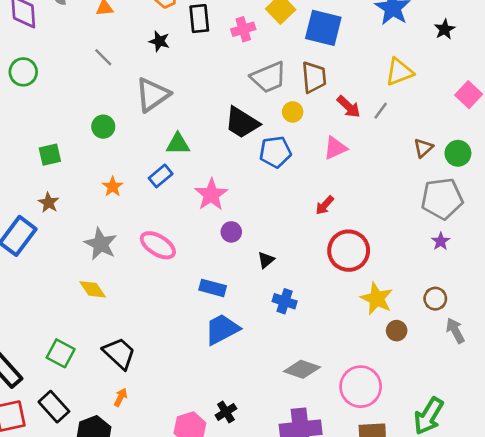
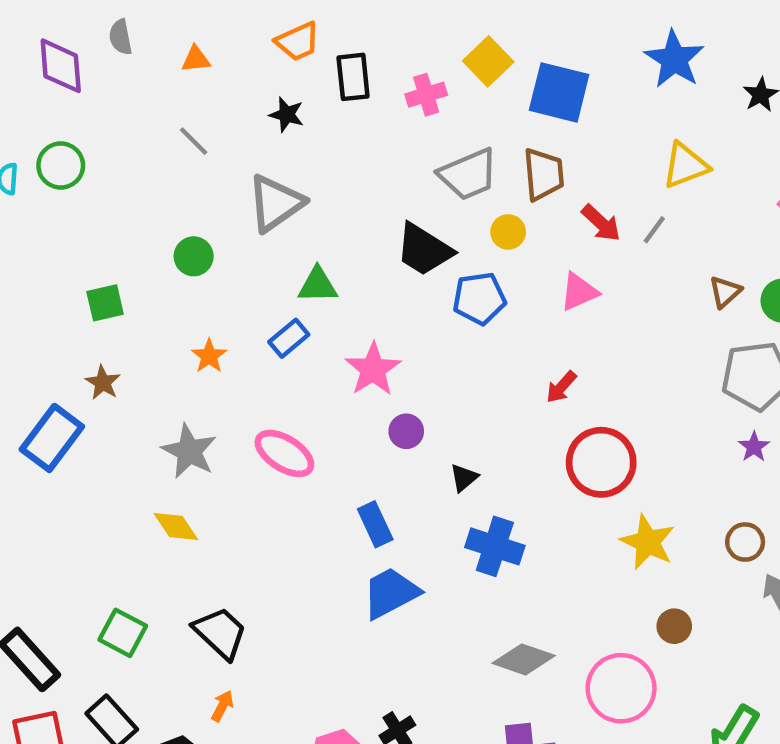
blue rectangle: (213, 288) -> (375, 524), turned 50
blue cross: (285, 301) -> (495, 546), size x1.4
brown circle: (397, 331) -> (674, 626), moved

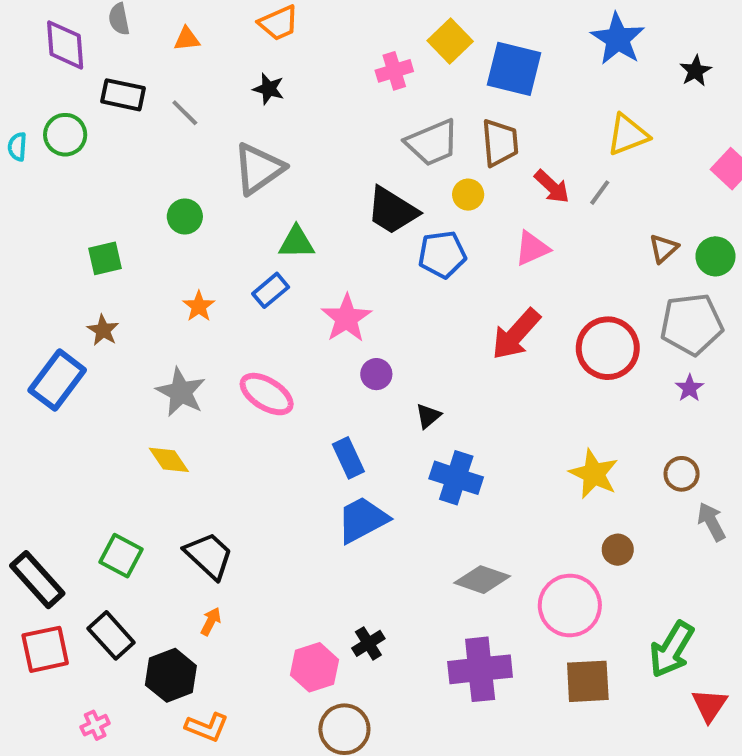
black rectangle: (353, 77) -> (123, 95), moved, turned -72
red arrow: (561, 387) -> (516, 334), size x1.8
red circle: (601, 462) -> (608, 348), moved

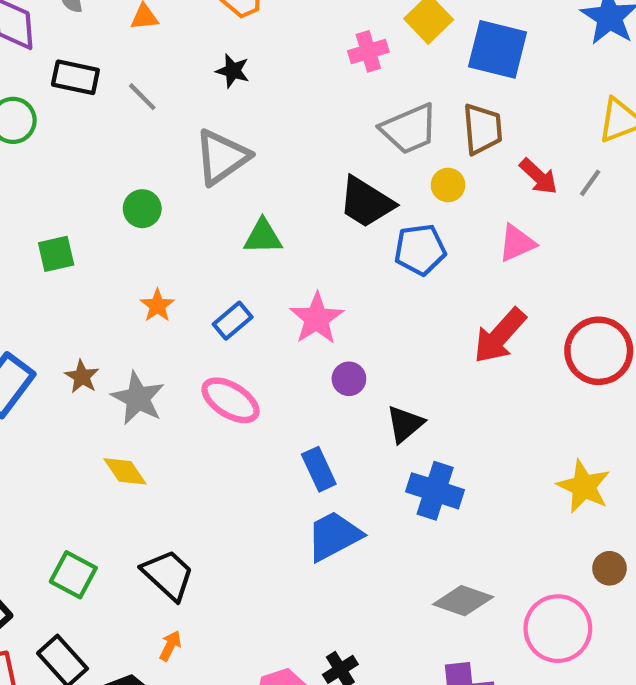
blue rectangle: (271, 290) -> (233, 321), moved
brown star: (103, 330) -> (82, 377), moved
black triangle: (428, 416) -> (405, 424), size x1.4

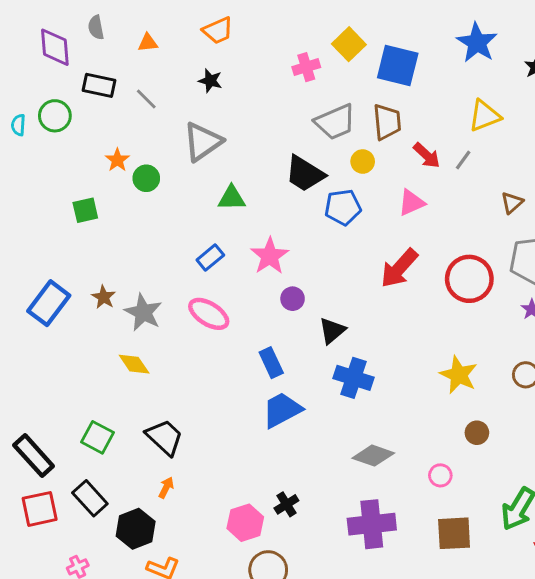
orange star: (157, 306) -> (117, 160), moved
pink circle: (558, 629) -> (440, 475), size x0.5

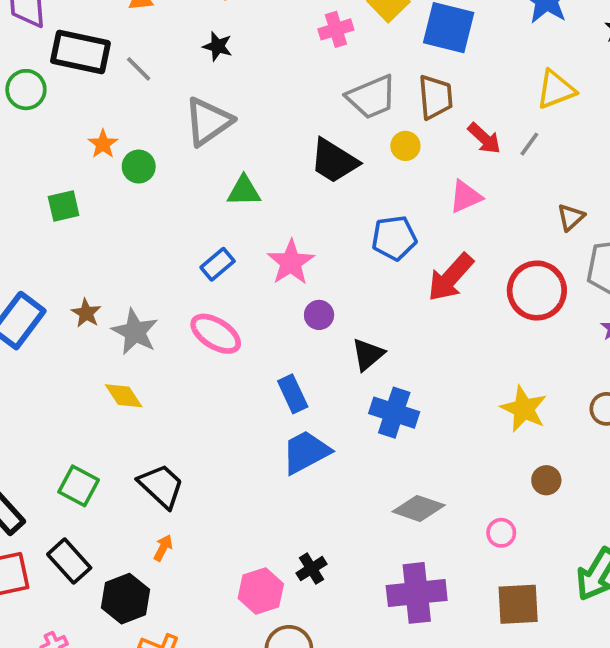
black rectangle: (99, 85) -> (80, 52), size x1.4
brown triangle: (512, 203) -> (571, 217), moved
blue pentagon: (343, 207) -> (394, 238), moved

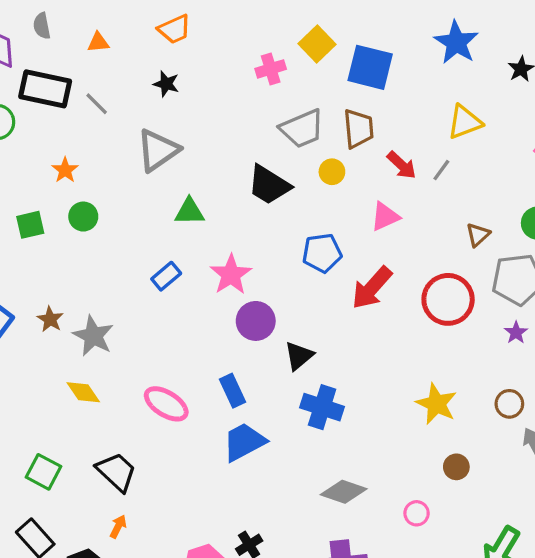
green circle: (139, 167) -> (83, 217), moved
purple circle: (319, 315) -> (256, 321), size x1.5
pink ellipse: (216, 334) -> (166, 404), moved

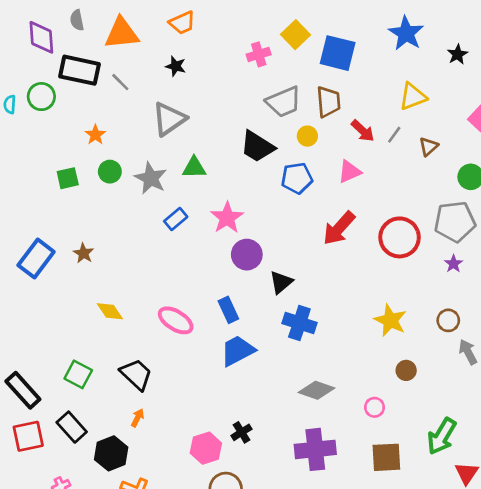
orange triangle: (98, 42) -> (122, 33), size x2.0
brown triangle: (478, 235) -> (428, 147), moved
blue pentagon: (322, 253) -> (297, 178), moved
gray star: (93, 336) -> (151, 178), moved

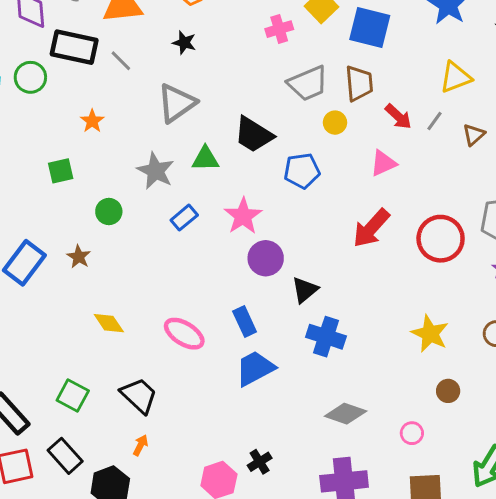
black trapezoid: (257, 147) -> (254, 135), moved
green circle: (110, 172) -> (109, 212), moved
blue pentagon: (297, 178) -> (302, 171), moved

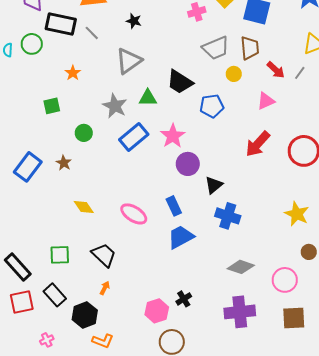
blue rectangle: (184, 218) -> (134, 137), size x1.6
green square: (73, 395) -> (60, 255), turned -30
pink circle: (412, 433) -> (285, 280), size x1.6

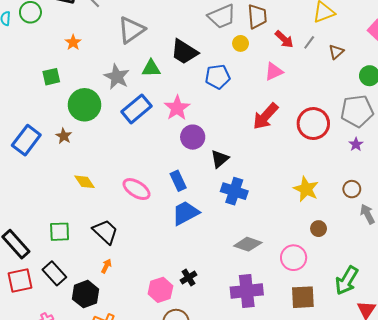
green circle: (84, 133) -> (85, 105), size x1.8

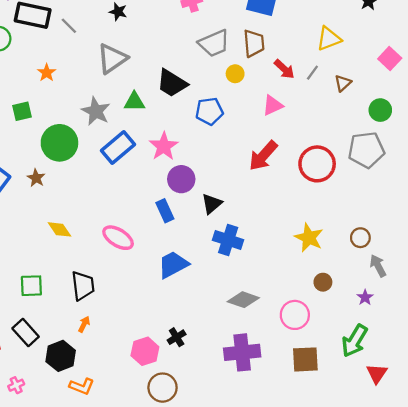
purple star: (356, 144) -> (365, 297), moved
blue rectangle: (178, 181) -> (165, 211), moved
black trapezoid: (105, 232) -> (83, 286), turned 40

